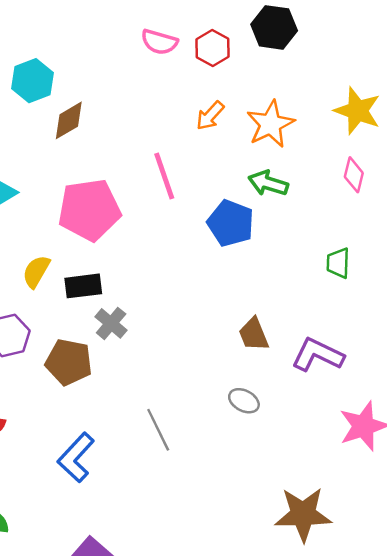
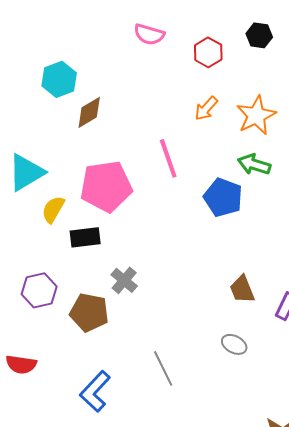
black hexagon: (274, 27) -> (259, 35), size x0.7
pink semicircle: (159, 42) -> (149, 34), moved
yellow semicircle: (36, 271) -> (53, 209), moved
black rectangle: (83, 286) -> (85, 237), moved

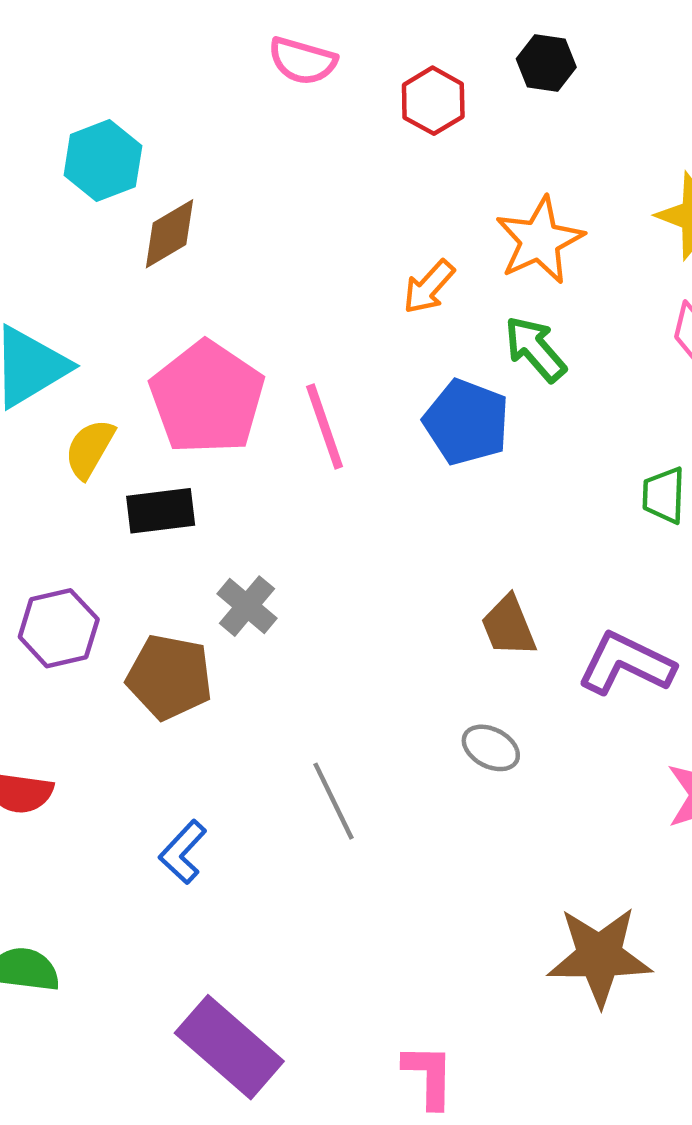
orange arrow: (206, 108) -> (429, 287), moved
pink line: (168, 158) -> (325, 427), moved
green arrow: (254, 164) -> (535, 349), turned 32
pink pentagon: (106, 186) -> (207, 398), turned -30
blue L-shape: (95, 391) -> (183, 852), size x0.7

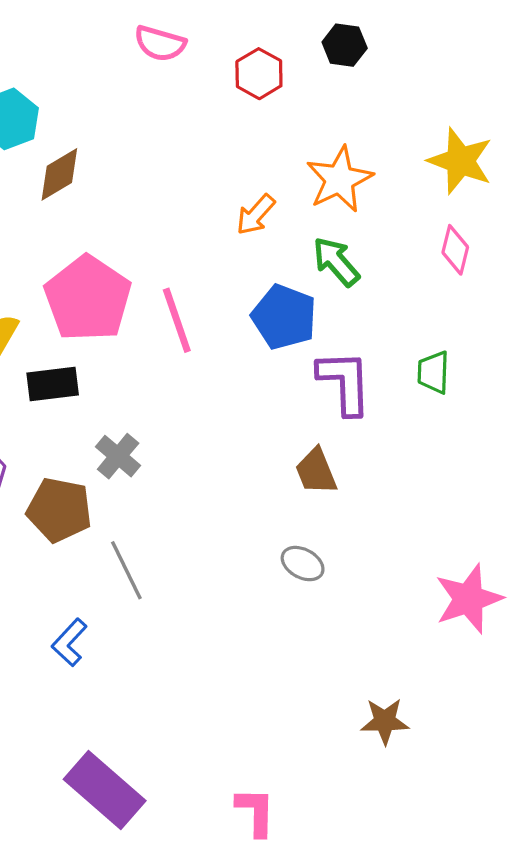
purple L-shape: (626, 664) -> (345, 382), moved, turned 62
gray line: (333, 801) -> (126, 570), moved
brown star: (599, 956) -> (385, 721), size x0.6

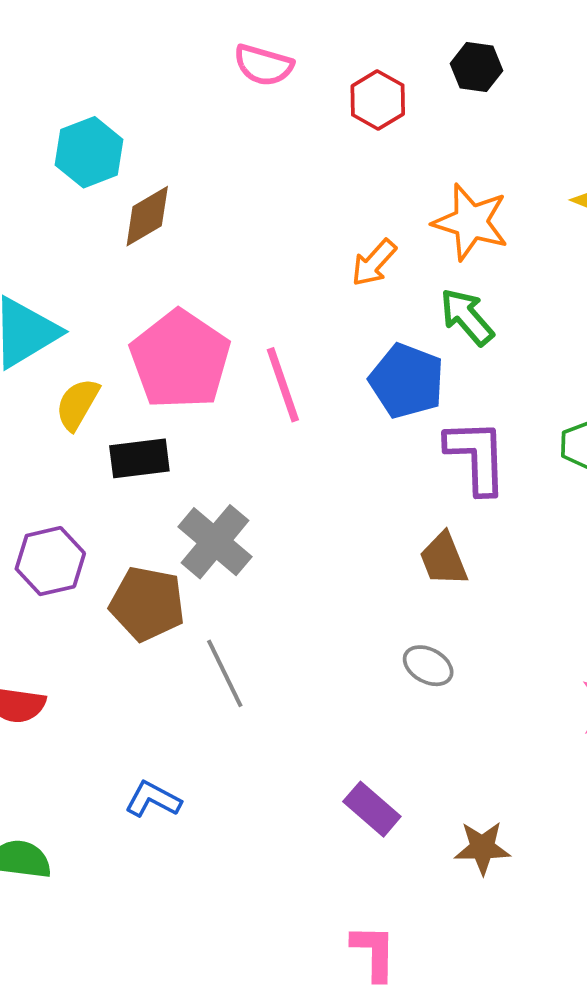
orange star: (339, 179) -> (471, 222), turned -30
gray cross: (118, 456) -> (215, 542), size x1.4
blue L-shape: (69, 642) -> (153, 799), moved, turned 75
brown star: (385, 721) -> (482, 848), moved
purple rectangle: (105, 790) -> (372, 809), moved, size x0.6

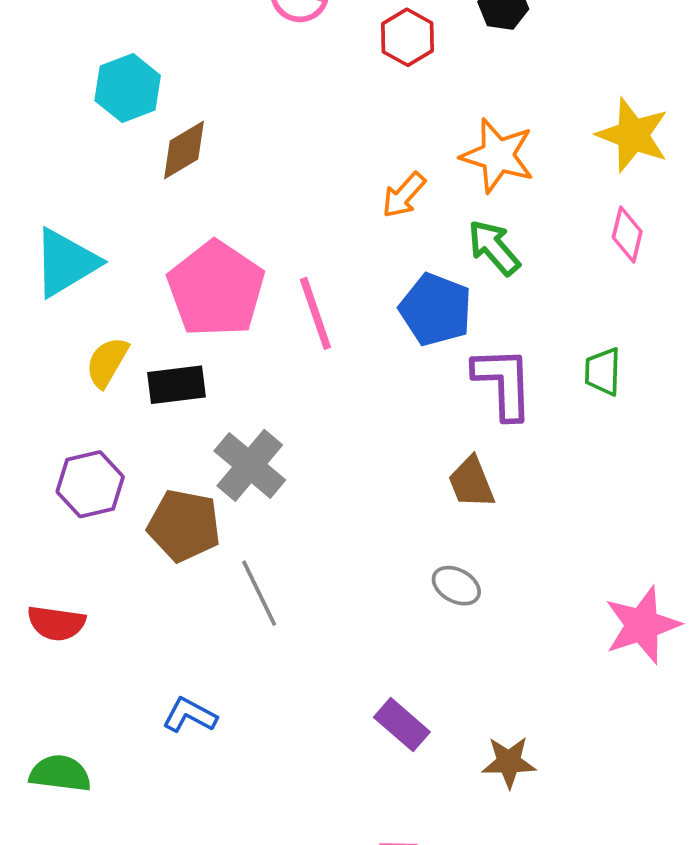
yellow semicircle: (77, 404) -> (107, 362), moved

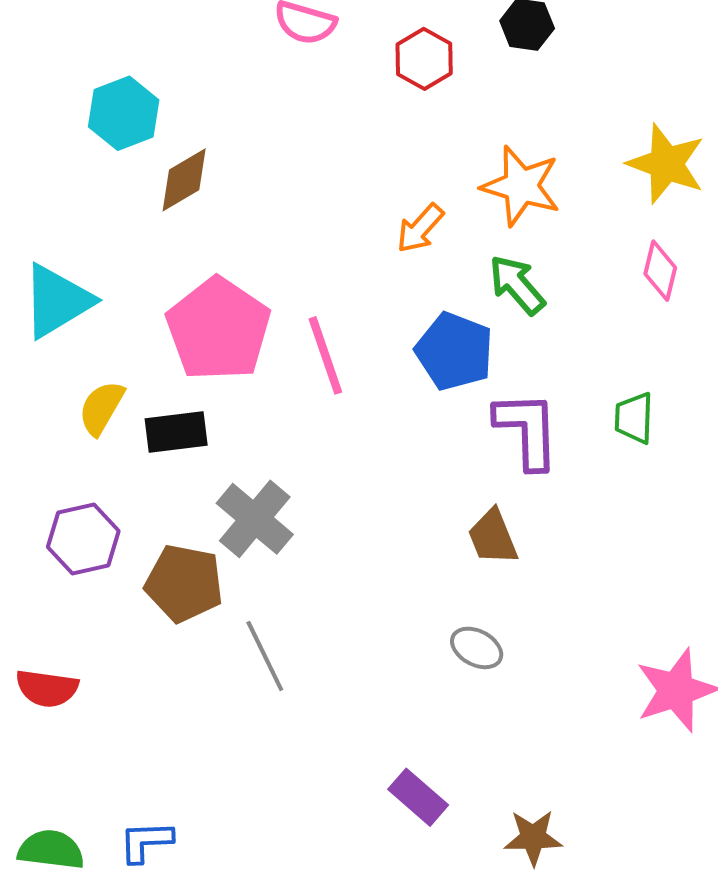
blue L-shape: (190, 715) -> (146, 842), moved, turned -30

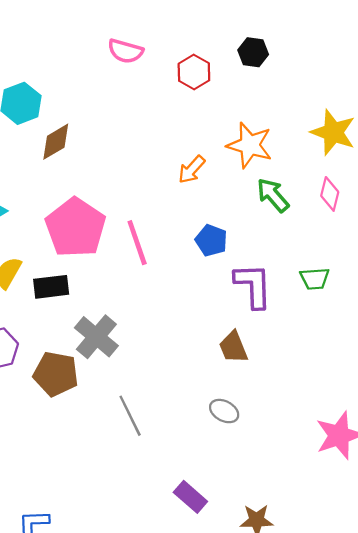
green arrow: (517, 285) -> (273, 195), moved
blue pentagon: (454, 351) -> (211, 240), size x0.7
green trapezoid: (634, 418) -> (315, 279), turned -96
gray line: (265, 656) -> (130, 416), moved

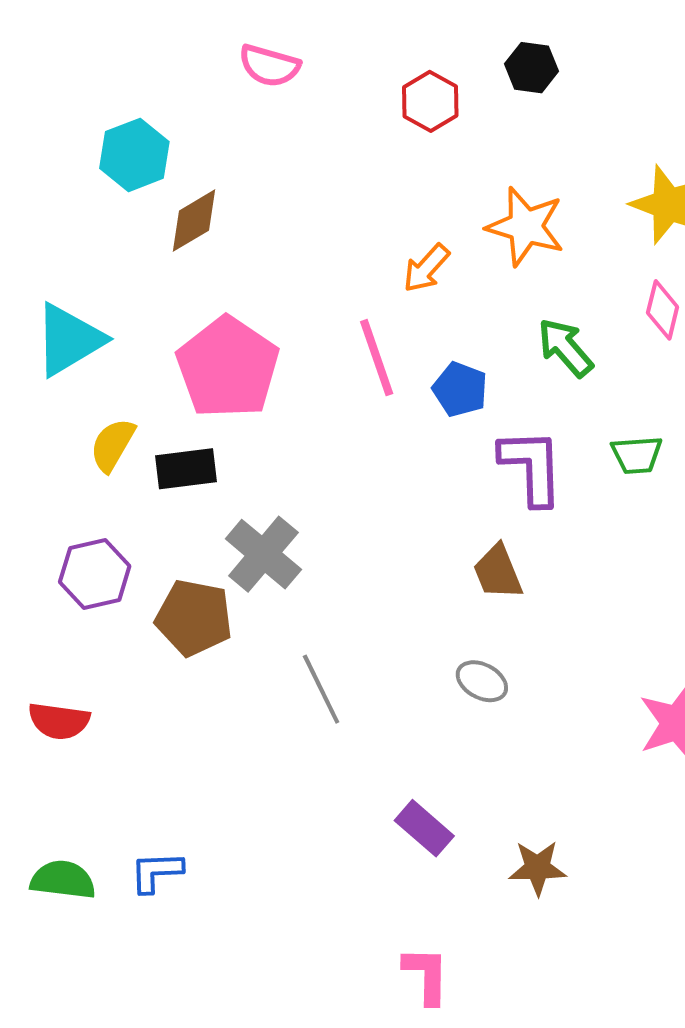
pink semicircle: (125, 51) -> (269, 66), moved
green arrow: (273, 195) -> (565, 348), moved
pink line: (137, 243) -> (377, 358), moved

